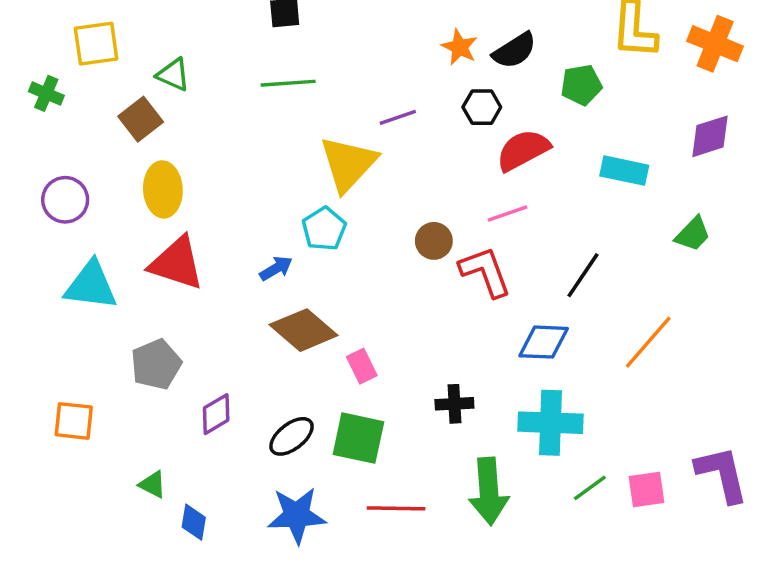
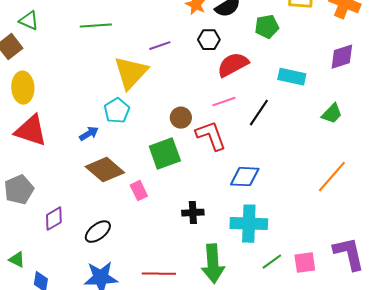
black line: (583, 275) -> (259, 113), moved
orange line: (648, 342) -> (332, 177), moved
green square: (358, 438) -> (165, 154), moved, turned -32

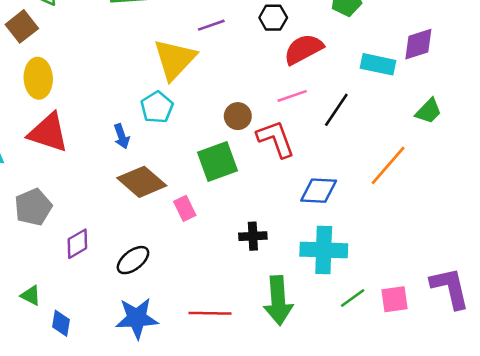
purple diamond: (342, 57) -> (418, 44), moved
blue arrow: (89, 134) -> (122, 136), turned 102
orange line: (332, 177) -> (388, 165), moved

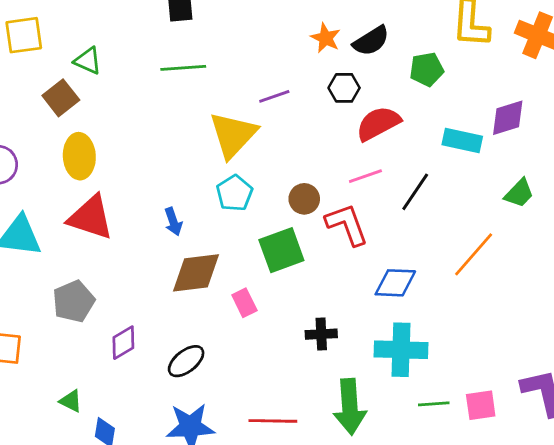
cyan pentagon: (157, 107) -> (234, 193), moved
brown diamond: (142, 182) -> (196, 273), turned -48
green line: (353, 298) -> (434, 404), turned 32

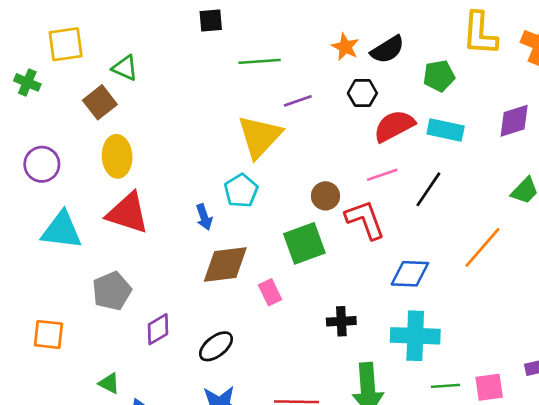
green line: (183, 68) -> (260, 61), moved
cyan rectangle: (462, 141) -> (446, 130), moved
cyan pentagon: (234, 193) -> (241, 191), moved

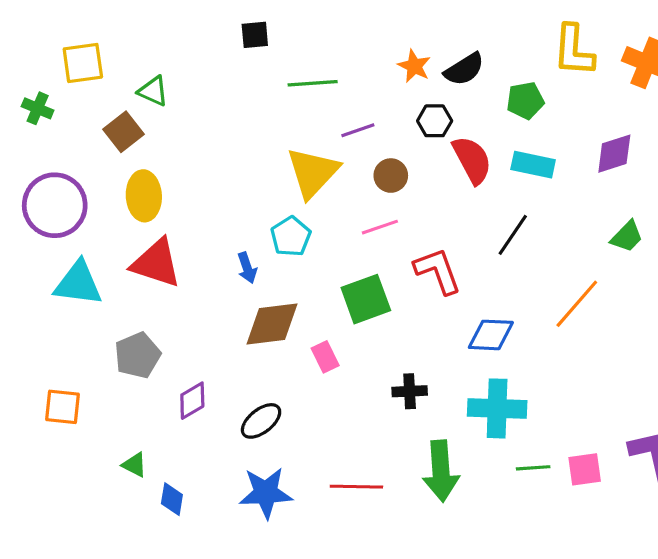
red semicircle: (394, 126) -> (472, 160), turned 90
purple circle: (42, 164) -> (55, 205), size x1.5
pink line: (382, 175) -> (380, 227), moved
brown circle: (326, 196) -> (391, 176), moved

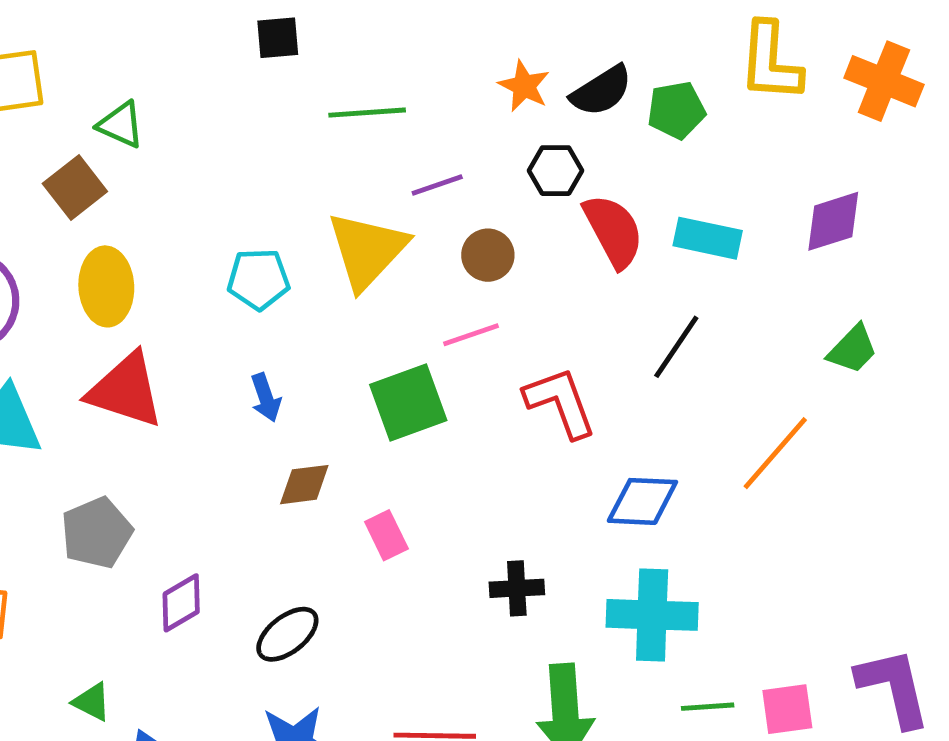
green pentagon: (525, 100) -> (676, 110), moved
cyan pentagon: (291, 236) -> (258, 279), moved, turned 30
green square: (366, 299) -> (408, 402), moved
brown diamond: (272, 324) -> (304, 485), size x0.6

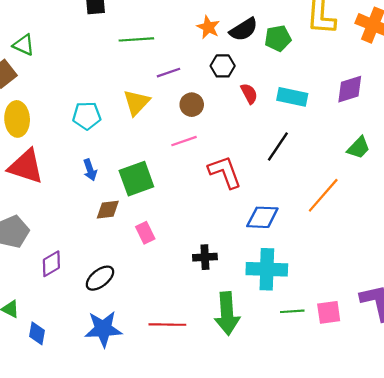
red semicircle: (613, 231) -> (249, 94), size x0.6
yellow triangle: (367, 250) -> (136, 102), size x0.7
green square: (408, 402) -> (136, 179), moved

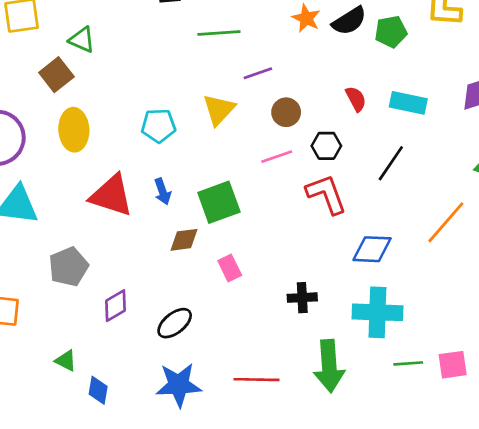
black hexagon: (223, 66) -> (326, 146), moved
red triangle: (26, 167) -> (111, 196), moved

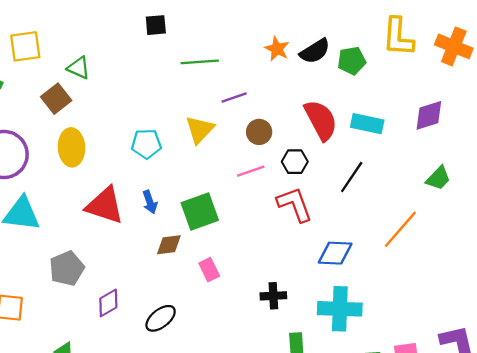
red semicircle: (356, 99) -> (321, 120), size x1.8

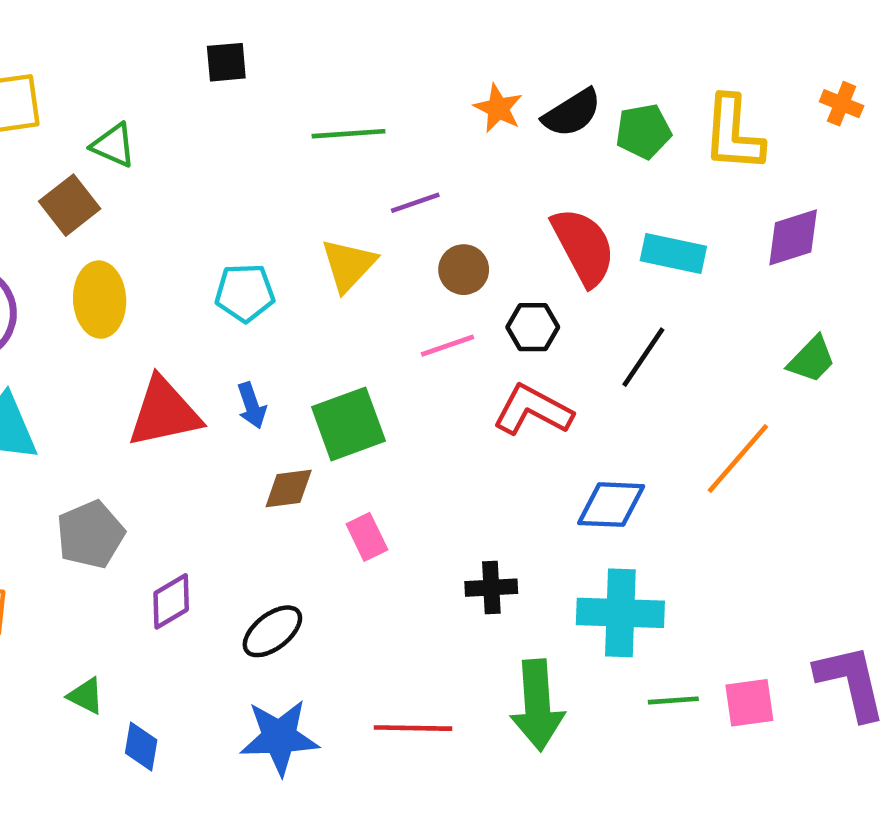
black square: (156, 25) -> (226, 62), moved
yellow L-shape: (398, 37) -> (733, 134), moved
orange cross: (454, 46) -> (842, 104), size x0.6
red L-shape: (295, 204) -> (533, 410), turned -42
red triangle: (105, 206) -> (164, 412), turned -30

